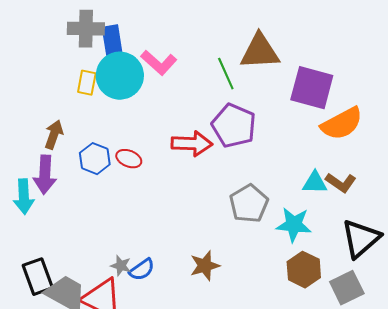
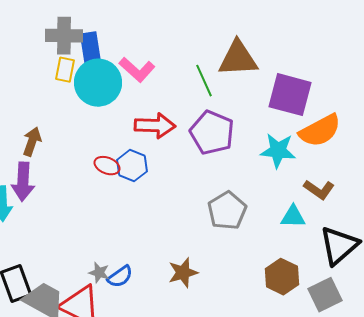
yellow rectangle: (87, 83) -> (65, 70), moved
red arrow: (192, 144) -> (155, 126), moved
blue hexagon: (95, 159) -> (132, 166), moved
cyan triangle: (315, 183) -> (293, 217), moved
cyan star: (294, 225) -> (278, 151), moved

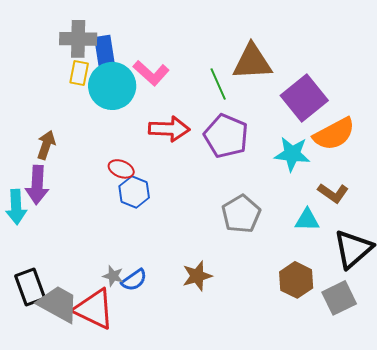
purple square: (290, 95) -> (304, 98), turned 36
blue hexagon: (132, 166) -> (134, 192), moved

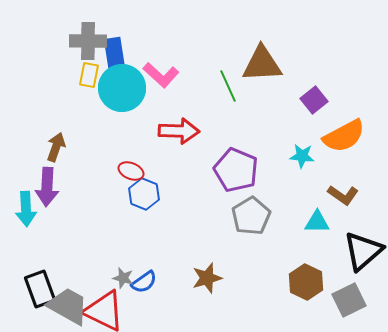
purple square: (304, 98) -> (314, 100), size x0.6
purple pentagon: (226, 136) -> (236, 170), moved
cyan star: (292, 154) -> (302, 156), size x0.7

